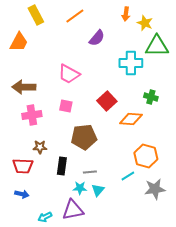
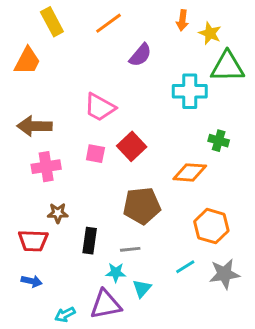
red square: (107, 101) -> (132, 146), moved
brown pentagon: (84, 137) -> (142, 206), moved
cyan line: (128, 176) -> (185, 267), moved
cyan triangle: (98, 190) -> (142, 288), moved

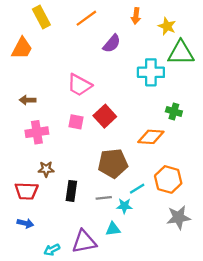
orange arrow: (182, 20) -> (136, 16), moved
brown arrow: (35, 126) -> (28, 100), size x0.6
cyan line: (185, 267) -> (137, 189), moved
cyan star: (116, 272) -> (124, 206), moved
cyan triangle: (142, 288) -> (113, 229), turned 42

